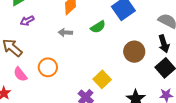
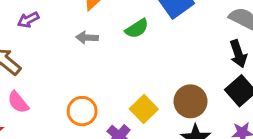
brown circle: (134, 52) -> (190, 101), moved
orange circle: (48, 67) -> (82, 111), moved

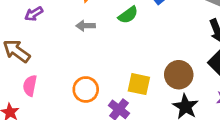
pink semicircle: (18, 102) -> (30, 86), turned 54
yellow square: (144, 109) -> (139, 84), turned -30

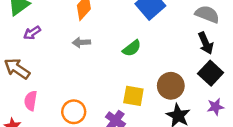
green semicircle: (128, 15) -> (132, 48), moved
orange circle: (86, 89) -> (74, 112), moved

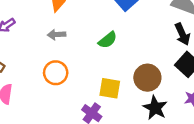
orange circle: (74, 112) -> (56, 73), moved

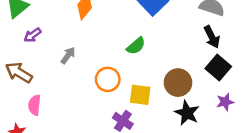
gray arrow: (57, 35) -> (68, 55), moved, turned 132
orange circle: (56, 73) -> (108, 79), moved

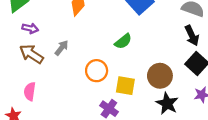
purple arrow: (33, 35) -> (30, 28), turned -133
brown arrow: (19, 73) -> (31, 54), moved

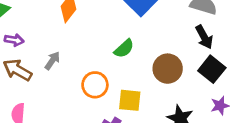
brown circle: (160, 76) -> (168, 69), moved

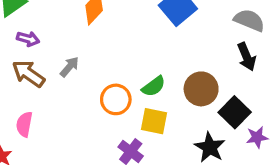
green semicircle: (124, 49) -> (154, 86), moved
black square: (212, 69) -> (235, 112), moved

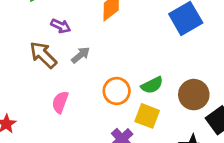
purple arrow: (28, 39) -> (61, 26), moved
pink semicircle: (24, 124) -> (60, 102), moved

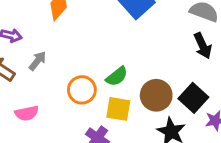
brown circle: (194, 95) -> (156, 95), moved
pink semicircle: (60, 102) -> (27, 113), turned -110

